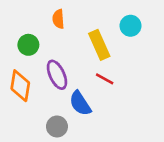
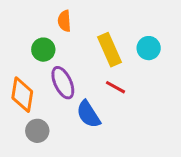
cyan circle: (131, 26) -> (149, 48), moved
green circle: (28, 45) -> (43, 50), moved
gray circle: (57, 127) -> (37, 131), moved

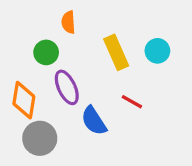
red line: (116, 87) -> (132, 102), moved
gray circle: (37, 131) -> (40, 138), size x1.4

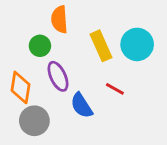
orange semicircle: (68, 22) -> (59, 19), size x1.4
cyan circle: (157, 51) -> (137, 44), size x1.5

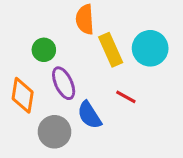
orange semicircle: (59, 19) -> (85, 19), moved
gray circle: (34, 121) -> (54, 132), moved

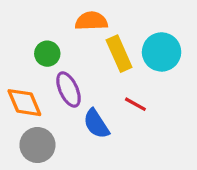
orange semicircle: (85, 19) -> (91, 21), turned 92
orange diamond: (23, 95) -> (24, 103), turned -32
gray circle: (54, 132) -> (37, 145), moved

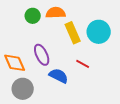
green circle: (47, 54) -> (33, 16), moved
blue semicircle: (96, 124) -> (59, 76), turned 150

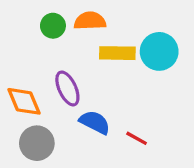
yellow rectangle: (73, 33) -> (117, 53), turned -65
red line: (83, 64) -> (137, 138), moved

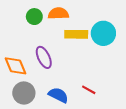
blue semicircle: (95, 122) -> (58, 95), moved

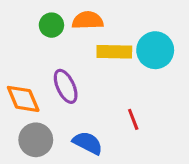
red line: (89, 90) -> (133, 119), moved, turned 40

